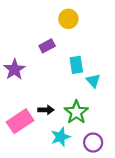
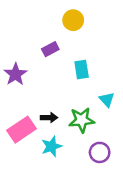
cyan triangle: (93, 81) -> (107, 100), moved
green star: (76, 112) -> (82, 120), turned 30
cyan star: (61, 137) -> (52, 146), moved

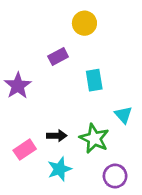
green star: (82, 120) -> (94, 138), turned 30
pink rectangle: (21, 130) -> (25, 150), size x0.7

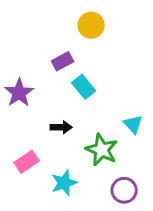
cyan rectangle: (94, 80) -> (84, 87), moved, turned -30
black arrow: (57, 136) -> (61, 127), moved

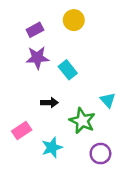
purple rectangle: (63, 61) -> (35, 30), moved
purple star: (19, 93) -> (37, 58), moved, turned 30

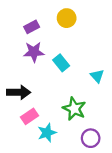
cyan triangle: (108, 100) -> (97, 76), moved
black arrow: (50, 103) -> (19, 92), moved, size x1.5
pink rectangle: (22, 130) -> (29, 116), moved

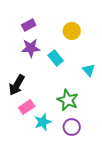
yellow circle: (67, 18) -> (72, 31), moved
black arrow: (19, 92) -> (17, 85), turned 120
purple circle: (91, 138) -> (72, 127), moved

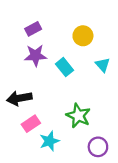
cyan triangle: (89, 70) -> (103, 65), moved
black arrow: (17, 85) -> (19, 98), turned 50
purple circle: (72, 127) -> (98, 147), moved

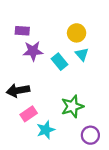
purple rectangle: (33, 29) -> (22, 31), moved, turned 32
cyan triangle: (103, 65) -> (82, 54), moved
green star: (78, 116) -> (72, 106), turned 30

